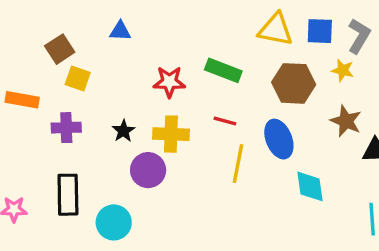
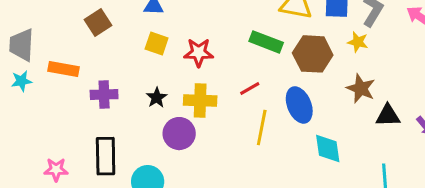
green rectangle: (223, 70) -> (266, 42), moved
yellow square: (78, 79) -> (157, 43), moved
red line: (225, 121) -> (250, 88), turned -45

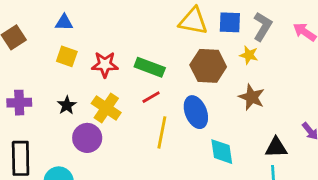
green rectangle: (266, 42) -> (150, 67), moved
yellow cross: (200, 101) -> (106, 108), turned 32
black triangle: (388, 116) -> (276, 147), moved

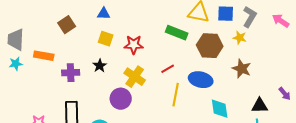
green rectangle: (150, 67) -> (177, 33), moved
black star: (67, 105) -> (100, 66), moved
blue ellipse: (196, 112) -> (201, 80), turned -55

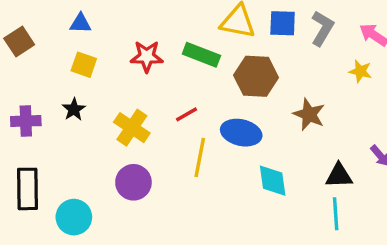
yellow star: (240, 38) -> (360, 71), moved
red star: (134, 45) -> (147, 56), moved
purple circle: (121, 99) -> (133, 182), moved

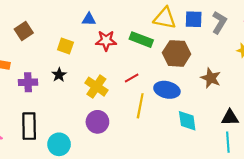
blue triangle: (80, 23) -> (89, 19), moved

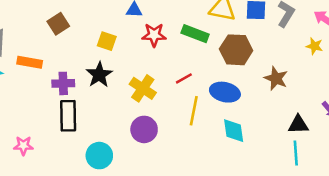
black star: (59, 75) -> (99, 75), size x1.5
cyan diamond: (187, 121) -> (234, 131), moved
black rectangle: (29, 126) -> (68, 116), moved

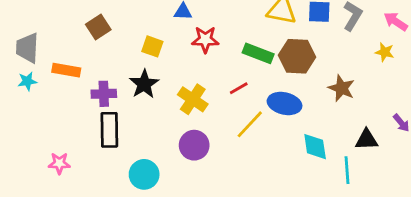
green rectangle: (195, 34) -> (258, 53), moved
yellow line: (194, 111) -> (250, 124), turned 32
cyan diamond: (234, 131) -> (315, 147), moved
cyan line: (296, 153) -> (347, 170), moved

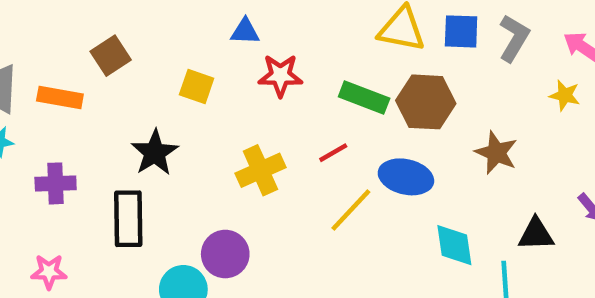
orange rectangle: (66, 70) -> (60, 98), moved
black star: (144, 84) -> (155, 153), moved
purple cross: (104, 94) -> (56, 183), moved
yellow cross: (193, 99) -> (260, 170), turned 32
purple circle: (194, 145) -> (225, 254), moved

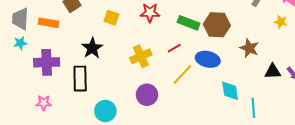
purple cross: (56, 183) -> (47, 62), size x1.4
black triangle: (536, 234) -> (273, 71), moved
purple circle: (225, 254) -> (147, 95), moved

